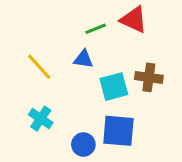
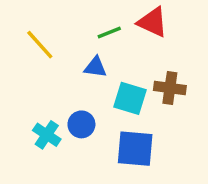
yellow line: (39, 67) -> (40, 45), moved
cyan square: (114, 87) -> (130, 98), turned 32
blue circle: (83, 145) -> (81, 124), moved

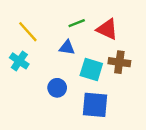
red triangle: (153, 22) -> (107, 29), moved
cyan cross: (47, 135) -> (19, 61), moved

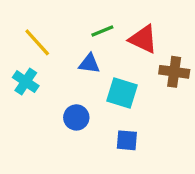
brown cross: (119, 62) -> (174, 72), moved
blue square: (95, 105) -> (127, 140), size x0.6

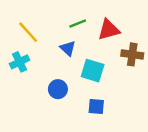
red triangle: (143, 39) -> (109, 30), turned -40
blue triangle: (89, 64) -> (68, 48), turned 35
cyan cross: (26, 82) -> (19, 62), turned 30

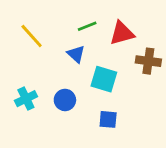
cyan cross: (19, 62) -> (26, 99), moved

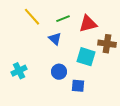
yellow line: (32, 36) -> (32, 17), moved
cyan square: (104, 79) -> (86, 57), moved
blue circle: (65, 100) -> (59, 72), moved

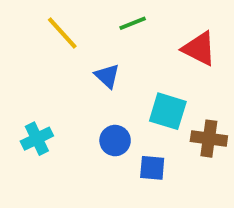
green line: (63, 19) -> (133, 23), moved
red triangle: (88, 24) -> (199, 49), moved, turned 42
brown cross: (107, 44) -> (209, 139), moved

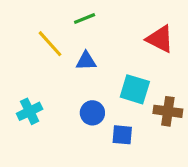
green line: (133, 23) -> (85, 19), moved
yellow line: (62, 33) -> (50, 44), moved
blue triangle: (107, 76) -> (86, 61), turned -45

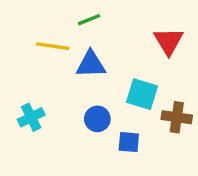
red triangle: (160, 39) -> (168, 41), turned 32
yellow line: (50, 44) -> (53, 46), turned -40
blue triangle: (86, 61) -> (91, 64), size x1.4

